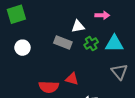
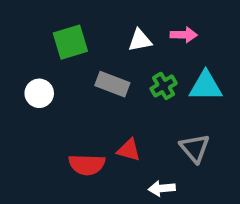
green square: (16, 14) -> (70, 42), moved
white triangle: (78, 26) -> (140, 40), moved
gray triangle: (119, 72) -> (195, 148), moved

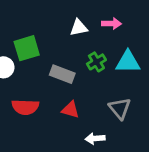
green square: (70, 42) -> (27, 48), moved
gray rectangle: (112, 84) -> (62, 74), moved
red semicircle: (87, 165) -> (25, 107), moved

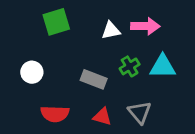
pink arrow: (112, 24) -> (145, 26), size x1.4
green square: (27, 48) -> (56, 22), moved
gray triangle: (120, 108) -> (140, 112), moved

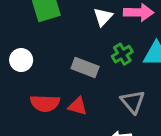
white triangle: (111, 30) -> (103, 17), turned -36
red triangle: (102, 117) -> (78, 106), moved

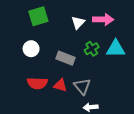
white circle: (21, 60) -> (31, 49), moved
gray triangle: (133, 102) -> (82, 86), moved

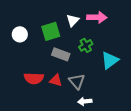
green square: (38, 16) -> (51, 31), moved
white circle: (31, 49) -> (20, 34), moved
cyan triangle: (116, 49) -> (110, 60), moved, turned -36

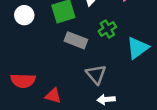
red semicircle: (34, 78) -> (23, 81), moved
red triangle: (56, 80) -> (53, 96), moved

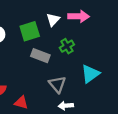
cyan triangle: (138, 48) -> (90, 74), moved

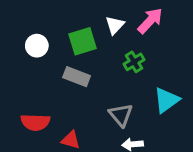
pink arrow: (79, 16) -> (150, 21), turned -48
gray rectangle: (40, 56) -> (77, 77), moved

